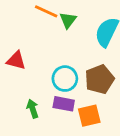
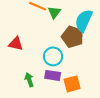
brown pentagon: (99, 79) -> (72, 37), moved, turned -30

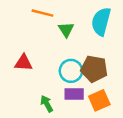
green triangle: (54, 12) -> (66, 29), moved
brown pentagon: (72, 37) -> (94, 69), moved

